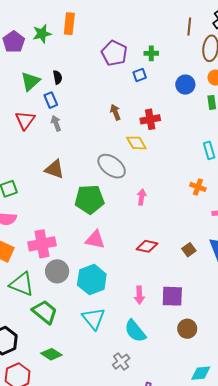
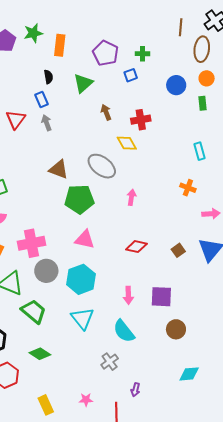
orange rectangle: (69, 24) -> (60, 45), moved
green triangle: (30, 81) -> (83, 83), moved
brown triangle: (54, 169) -> (59, 169), moved

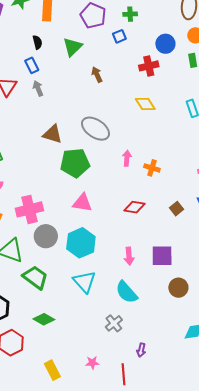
red cross: (141, 120) -> (149, 66), moved
yellow diamond: (127, 143) -> (145, 104), moved
orange cross: (188, 188) -> (152, 168), moved

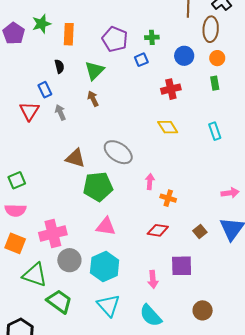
blue circle: (165, 44) -> (184, 56), moved
blue rectangle: (32, 65) -> (45, 90), moved
brown arrow: (97, 75) -> (93, 99), moved
orange cross: (152, 168) -> (168, 198), moved
purple square: (162, 256) -> (182, 266), moved

